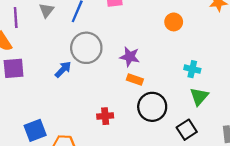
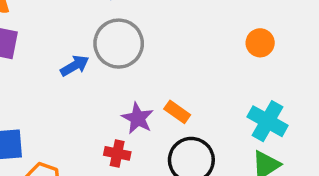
purple star: (130, 57) -> (138, 118), moved
cyan cross: (192, 69) -> (267, 121), size x1.5

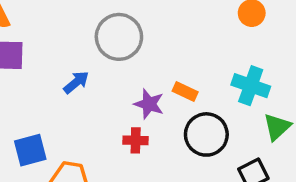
blue arrow: (75, 66) -> (76, 82), moved
cyan cross: (267, 121) -> (251, 86), moved

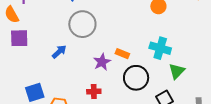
purple star: (149, 104) -> (102, 62), turned 30
red cross: (136, 140) -> (94, 92), moved

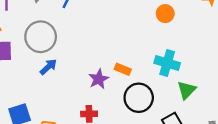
gray circle: (82, 24) -> (41, 37), moved

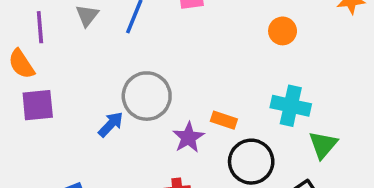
gray circle: (41, 37) -> (147, 96), moved

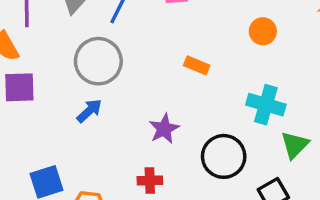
gray circle: (147, 96) -> (98, 61), moved
orange rectangle: (224, 120) -> (197, 65), moved

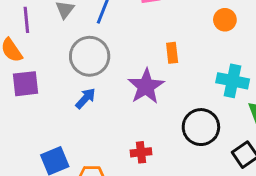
orange rectangle: (197, 65) -> (172, 53), turned 66
purple star: (164, 129) -> (146, 86), moved, size x1.4

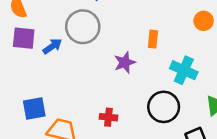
cyan cross: (233, 81) -> (184, 70), moved
purple star: (146, 86) -> (125, 62), size x0.7
blue arrow: (86, 98) -> (52, 46), moved

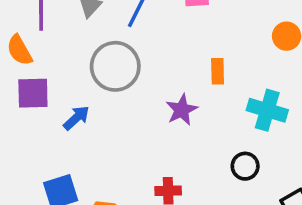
blue arrow: (52, 46) -> (76, 118), moved
black circle: (164, 107) -> (245, 166), size x0.6

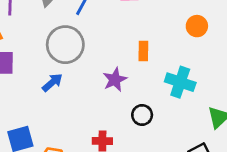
blue arrow: (76, 118) -> (52, 82), moved
black circle: (245, 166) -> (142, 115), moved

